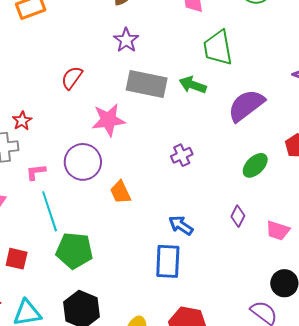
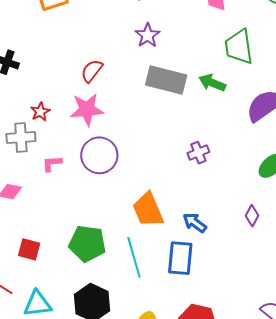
pink star: (108, 120) -> (87, 109), moved
orange trapezoid: (120, 192) -> (148, 210), moved, size x1.5
cyan line: (50, 211) -> (134, 257), moved

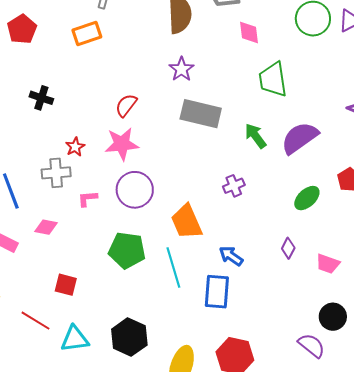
green arrow: (212, 83) -> (256, 136), moved, turned 32
orange trapezoid: (148, 210) -> (187, 222), moved
green pentagon: (87, 244) -> (127, 250), moved
cyan line: (134, 257) -> (173, 268), moved

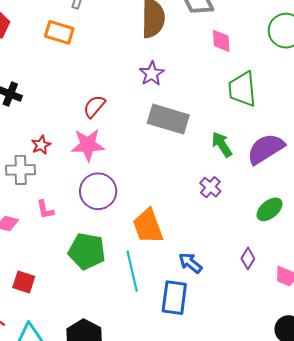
orange rectangle: (87, 33) -> (59, 32), turned 32
purple cross: (234, 186) -> (210, 187), moved, turned -30
pink L-shape: (87, 199) -> (45, 210), moved, turned -100

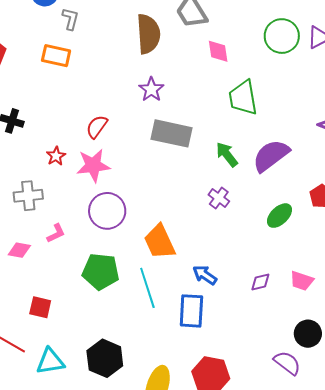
red star: (41, 145) -> (56, 156), moved
pink L-shape: (45, 210) -> (56, 233), turned -100
purple diamond: (248, 258) -> (260, 282), moved, turned 50

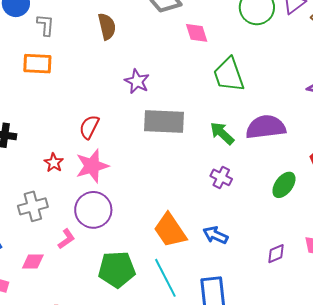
brown semicircle: (148, 34) -> (107, 26), moved, size x0.7
purple semicircle: (271, 156) -> (266, 127), turned 39
purple circle: (107, 211) -> (93, 210), moved
blue arrow: (205, 275) -> (215, 235), moved

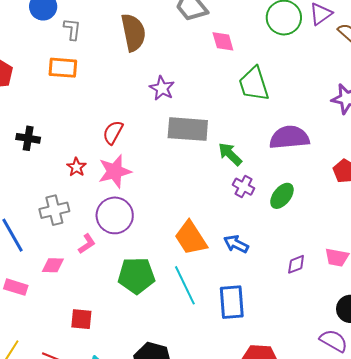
brown semicircle: (107, 26) -> (133, 32), size x1.4
green arrow: (222, 133) -> (230, 154), moved
green ellipse: (284, 185) -> (282, 196), moved

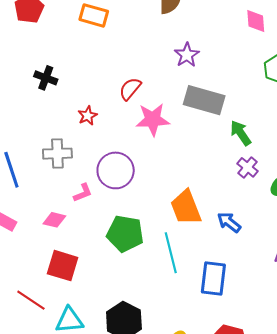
pink star: (115, 171) -> (153, 120), moved
pink diamond: (53, 265) -> (54, 220), moved
red square: (81, 319) -> (63, 266), size x1.4

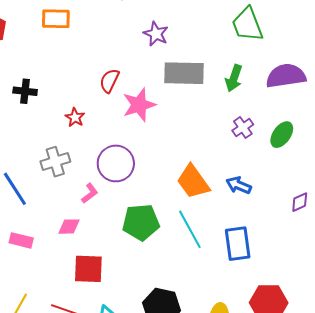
green arrow: (241, 133) -> (234, 78), moved, turned -112
purple cross: (248, 167) -> (243, 127), turned 30

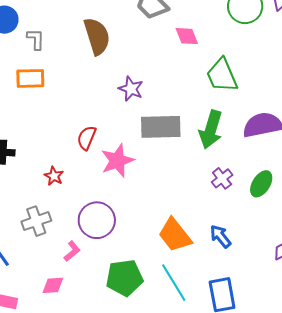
green arrow: (234, 78) -> (211, 130), size x1.4
blue arrow: (239, 185) -> (220, 236), turned 30

